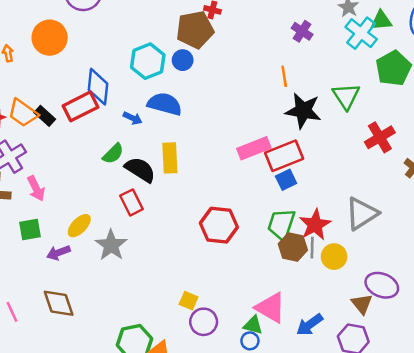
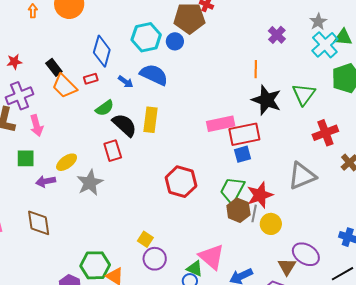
red rectangle: (81, 106) -> (91, 79), moved, size x0.5
orange trapezoid: (23, 113) -> (64, 86), moved
gray triangle: (362, 214) -> (302, 176), moved

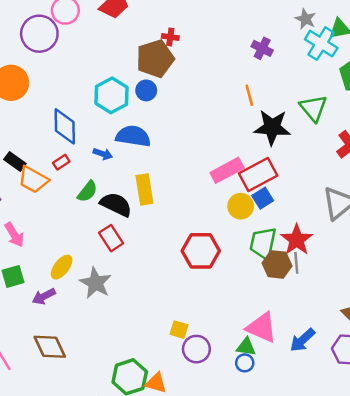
yellow circle: (271, 224) -> (241, 206), moved

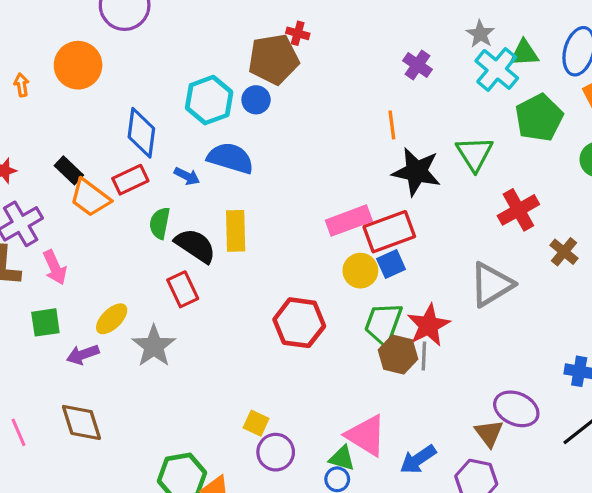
red rectangle: (61, 162) -> (130, 180), size x1.5
green semicircle: (87, 191) -> (160, 223), turned 145

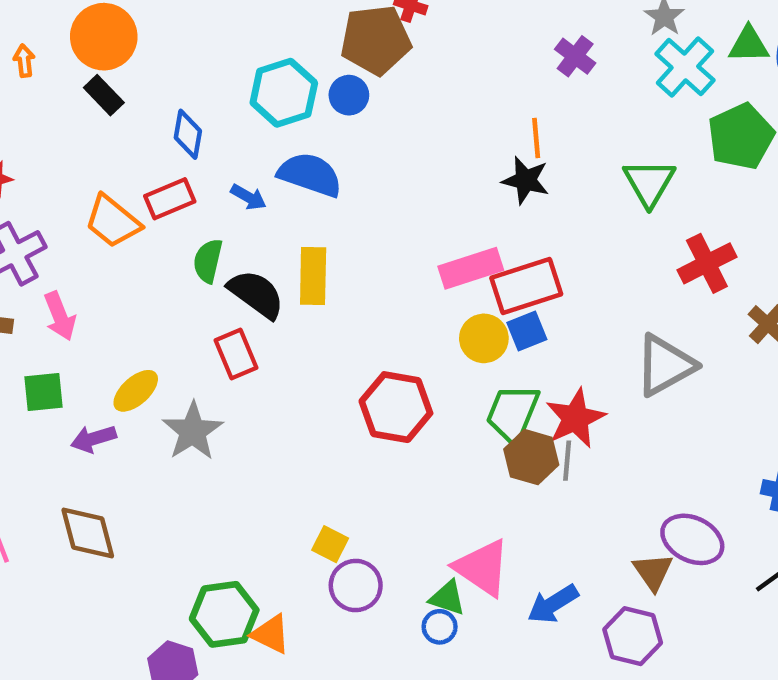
green triangle: (524, 53) -> (749, 45), moved
blue diamond: (141, 133) -> (188, 134), size x0.7
black rectangle: (69, 170) -> (104, 95), moved
black star: (416, 172) -> (526, 180), moved, size x0.7

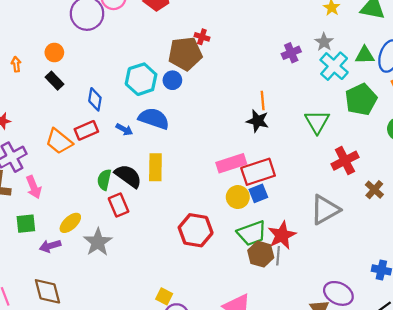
orange circle: (104, 37) -> (54, 52), size x0.6
purple cross: (575, 56) -> (291, 53), moved, turned 30
green semicircle: (208, 261) -> (104, 180), moved
green trapezoid: (513, 414) -> (252, 233), turned -132

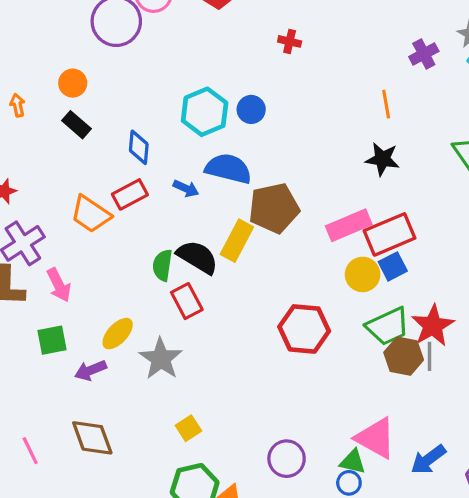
brown pentagon: (185, 54) -> (274, 208), moved
orange line: (263, 101) -> (386, 104), moved
yellow rectangle: (155, 167) -> (237, 241), turned 32
yellow square: (164, 296) -> (188, 428), moved, turned 35

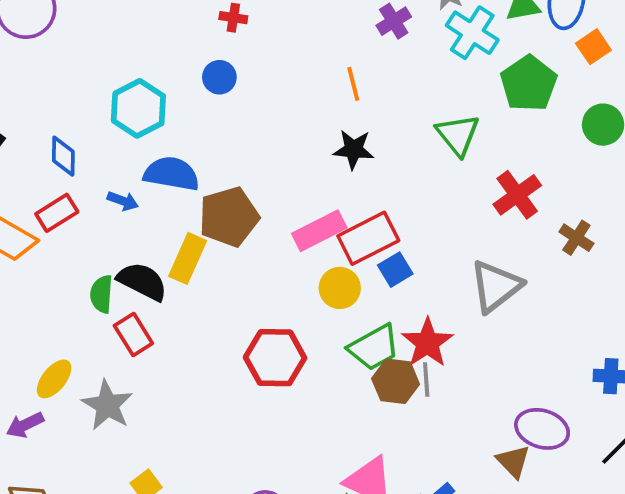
blue circle: (251, 109) -> (219, 77), moved
blue square: (393, 266) -> (395, 270), moved

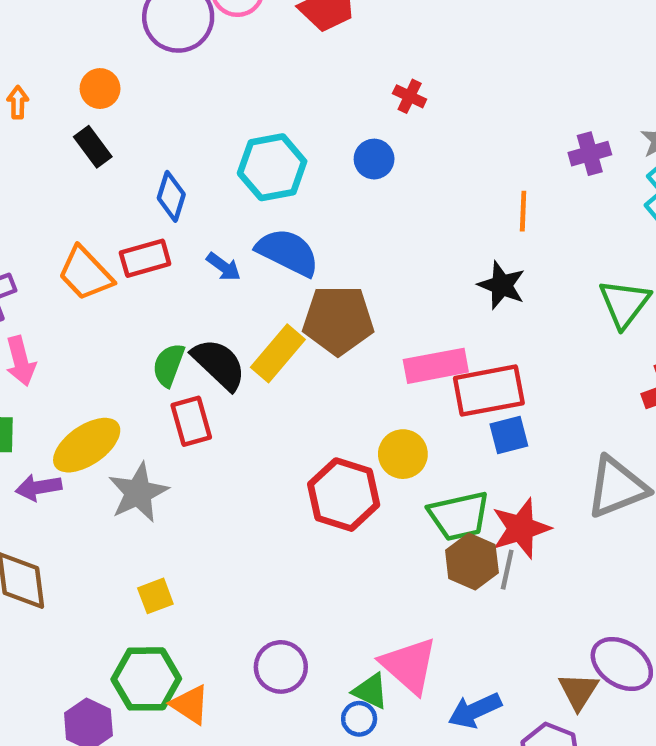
yellow circle: (340, 288) -> (403, 454), moved
yellow ellipse: (54, 379) -> (87, 445), size x1.4

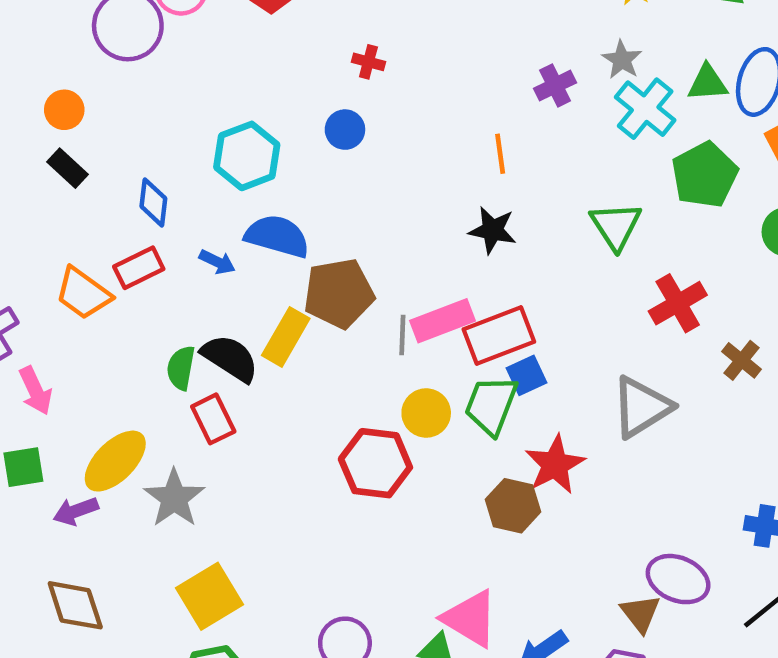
green trapezoid: (459, 516) -> (491, 405), moved, turned 134
gray line: (507, 570) -> (402, 335), moved
yellow square: (155, 596) -> (210, 596), size x1.8

